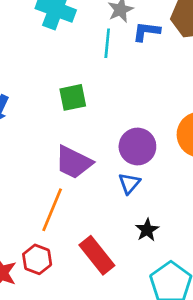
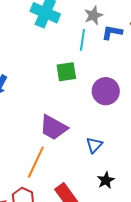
green square: (73, 97) -> (66, 72), moved
purple circle: (137, 146) -> (106, 91), moved

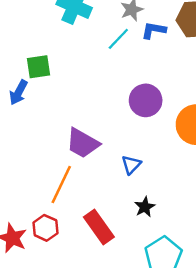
cyan line: (82, 40) -> (118, 39), turned 35
green square: (66, 72) -> (39, 67), moved

